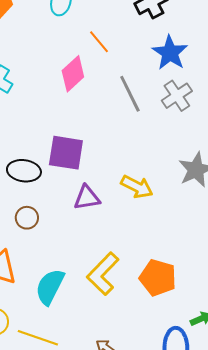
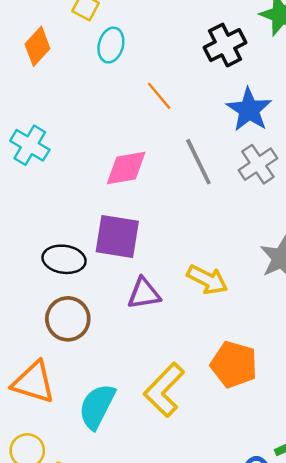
pink diamond: (73, 74) -> (126, 168), moved, turned 33
brown circle: (27, 218) -> (68, 319), size x1.5
orange pentagon: (158, 278) -> (234, 364), moved

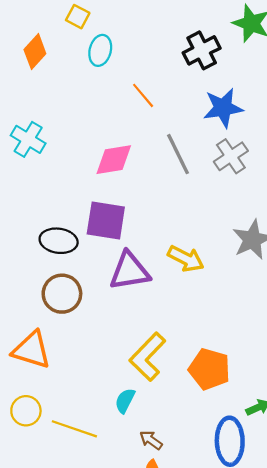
blue star: (249, 110) -> (223, 108), turned 30
purple triangle: (144, 294) -> (130, 271), size x1.4
orange pentagon: (234, 364) -> (209, 369), moved
cyan semicircle: (97, 406) -> (125, 401), moved, size x0.6

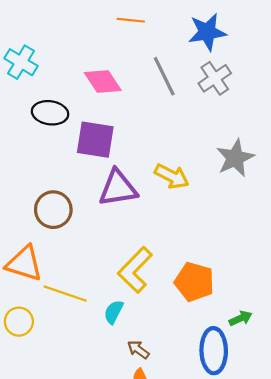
orange line: (143, 95) -> (131, 20), turned -44
pink diamond: (114, 160) -> (103, 82), turned 66
black ellipse: (59, 241) -> (50, 113), moved
yellow line: (74, 429) -> (65, 294), moved

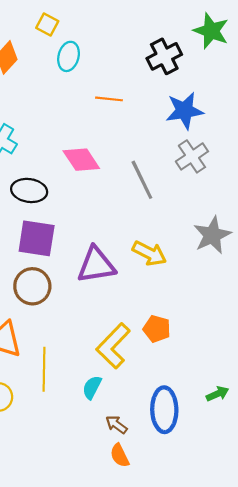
gray line: (164, 76) -> (142, 180), moved
purple square: (95, 140) -> (37, 238), moved
orange pentagon: (194, 282) -> (157, 329), moved, size x0.7
yellow line: (65, 294) -> (44, 369), turned 72
blue ellipse: (214, 351) -> (164, 410), moved

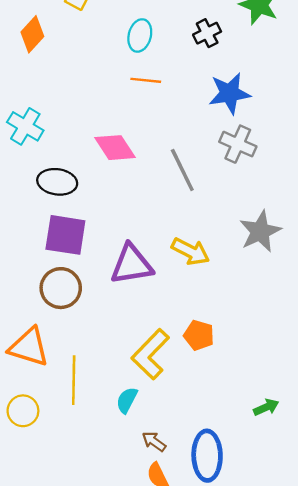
cyan ellipse: (69, 56) -> (140, 35), moved
black cross: (164, 56) -> (207, 33), size x0.7
gray cross: (192, 156) -> (238, 144), turned -32
blue ellipse: (164, 410) -> (207, 456), moved

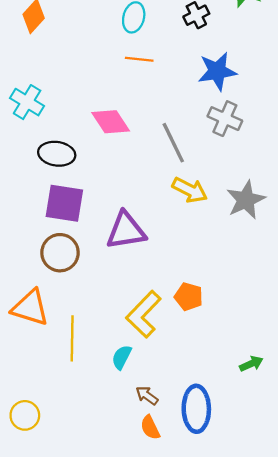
yellow arrow: (191, 251) -> (190, 190), moved
yellow circle: (23, 411) -> (25, 415), moved

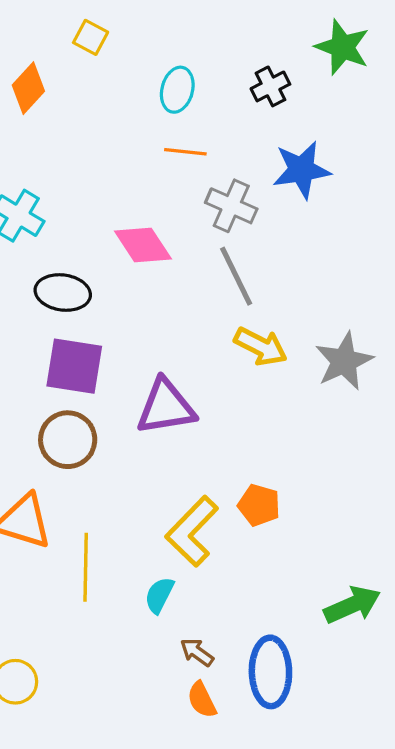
gray cross: (225, 119) -> (231, 206), moved
green arrow: (251, 364) -> (352, 605), size x1.6

